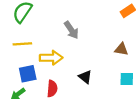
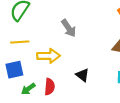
blue square: (28, 74) -> (14, 70), moved
green arrow: (18, 94) -> (28, 89), moved

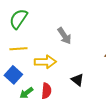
blue square: (14, 70) -> (13, 75), turned -36

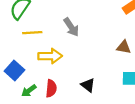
yellow line: (18, 49) -> (32, 33), moved
black triangle: (77, 80) -> (88, 85), moved

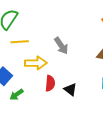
gray arrow: (71, 27) -> (61, 46), moved
red semicircle: (51, 88) -> (50, 83), moved

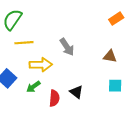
red semicircle: (50, 83) -> (54, 98), moved
green arrow: (17, 94) -> (33, 87), moved

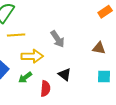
black triangle: (76, 92) -> (65, 74), moved

